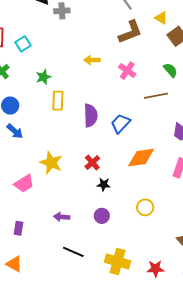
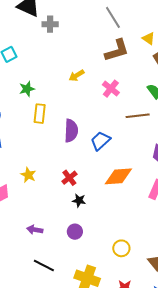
yellow arrow: (92, 60) -> (77, 75), turned -35
yellow star: (51, 163) -> (28, 175), size x0.7
yellow circle: (145, 207) -> (121, 248), moved

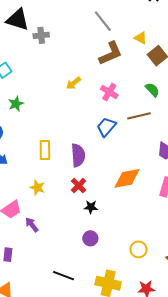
green star: (27, 89) -> (16, 104), moved
yellow rectangle: (40, 114) -> (45, 150), moved
purple semicircle: (71, 131) -> (78, 155), moved
blue trapezoid: (100, 141) -> (106, 127), moved
purple arrow: (35, 230) -> (32, 225), moved, turned 49

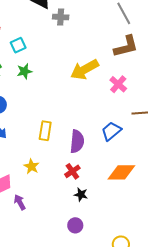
yellow arrow: (74, 83) -> (85, 70), size x1.8
green star: (16, 104) -> (24, 71), moved
blue trapezoid: (106, 127) -> (111, 131), moved

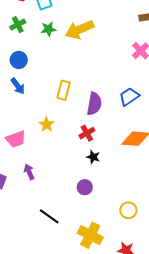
yellow arrow: (85, 70) -> (80, 30), moved
purple arrow: (20, 202) -> (29, 172), moved

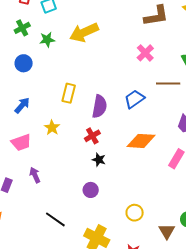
green star: (48, 29) -> (47, 40), moved
blue arrow: (18, 86) -> (22, 105), moved, turned -102

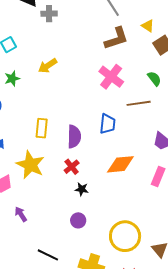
yellow arrow: (84, 32) -> (48, 66), size x0.7
pink cross: (145, 53) -> (111, 77), size x1.4
blue trapezoid: (134, 99) -> (108, 124), turned 140
yellow star: (52, 128) -> (30, 165), size x1.8
yellow circle: (135, 213) -> (125, 236), size x1.8

